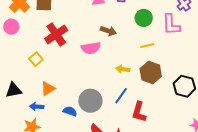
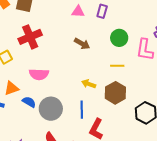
pink semicircle: (91, 48) -> (39, 74), moved
blue line: (121, 96) -> (82, 110), turned -48
blue semicircle: (70, 111) -> (29, 102), moved

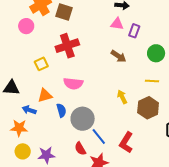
purple rectangle: (102, 11) -> (134, 31), moved
yellow arrow: (89, 84) -> (122, 97), turned 40
blue semicircle: (29, 102) -> (61, 110), turned 40
blue line: (82, 110) -> (99, 137), moved, turned -42

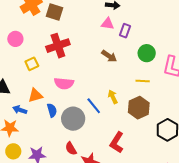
pink circle: (26, 26) -> (15, 39), moved
blue line: (99, 137) -> (94, 106), moved

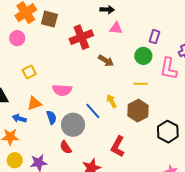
pink triangle: (108, 24) -> (116, 28), moved
purple rectangle: (125, 31) -> (155, 37), moved
pink circle: (15, 39) -> (17, 38), moved
red cross: (58, 46) -> (81, 37), moved
red semicircle: (71, 149) -> (66, 147), moved

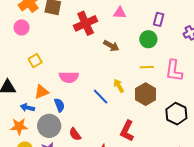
pink L-shape: (169, 68) -> (174, 71), moved
gray circle: (73, 125) -> (49, 126), moved

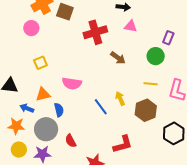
red L-shape: (127, 131) -> (123, 144), turned -140

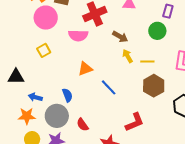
pink circle: (31, 28) -> (46, 18), moved, size x1.5
pink semicircle: (72, 83) -> (78, 35), moved
yellow line: (151, 84) -> (147, 62), moved
orange triangle: (43, 94) -> (85, 69), moved
yellow arrow: (120, 98) -> (128, 56), moved

